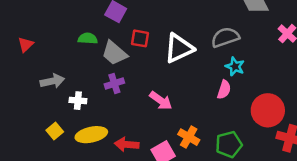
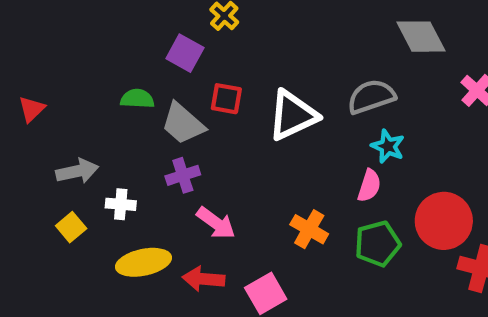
pink arrow: (161, 101) -> (216, 223), moved
yellow square: (55, 131) -> (71, 227), moved
orange cross: (189, 137) -> (309, 229), moved
green pentagon: (229, 144) -> (378, 244), moved

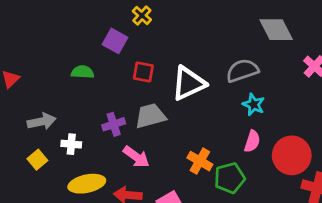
gray trapezoid: (183, 124) -> (150, 116), moved, turned 124
pink semicircle: (369, 186) -> (252, 141), moved
green pentagon: (378, 244) -> (230, 178), moved

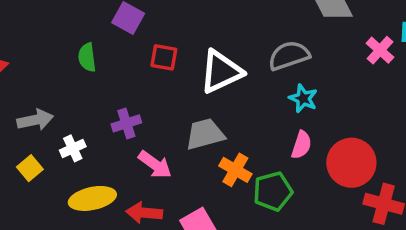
green semicircle: (83, 72) -> (87, 57), turned -100
gray trapezoid: (150, 116) -> (205, 134), moved
white cross: (71, 144) -> (73, 148), turned -30

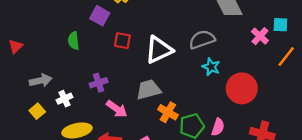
pink semicircle: (301, 145) -> (218, 127), moved
red circle: (351, 163) -> (242, 88), moved

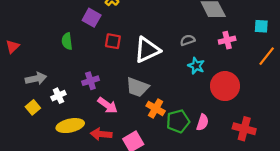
pink cross: (260, 36) -> (227, 40), moved, turned 35
gray semicircle: (202, 40) -> (188, 40), size x0.6
gray trapezoid: (149, 90) -> (137, 87), turned -145

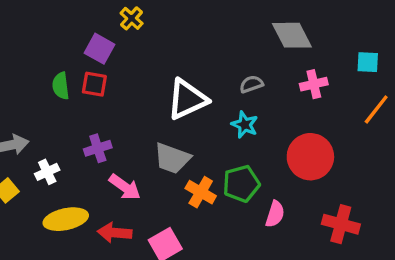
red square: (113, 41) -> (94, 84), moved
cyan star: (196, 66) -> (245, 125), moved
green pentagon: (178, 121) -> (241, 184), moved

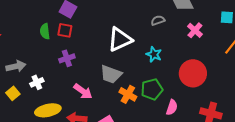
gray semicircle: (251, 84) -> (158, 20), moved
pink cross: (314, 84) -> (195, 30), turned -35
purple cross: (98, 148) -> (67, 58), moved

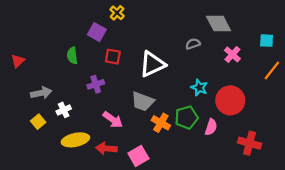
red square: (65, 30) -> (113, 57), moved
cyan star: (154, 54) -> (199, 88), moved
pink semicircle: (172, 107) -> (211, 127), moved

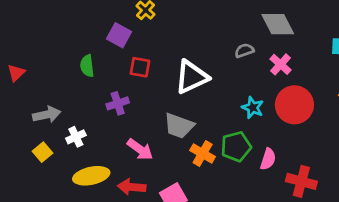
pink cross: (232, 54) -> (281, 64), moved
red circle: (230, 100) -> (294, 105), moved
red cross: (249, 143) -> (301, 181), moved

